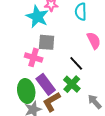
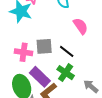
gray square: (47, 42) -> (44, 46), moved

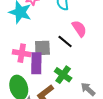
black line: (67, 51) -> (65, 42), moved
purple rectangle: (40, 77) -> (36, 63), moved, turned 45

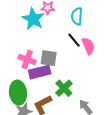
black line: (65, 42) -> (74, 40), moved
purple rectangle: (36, 63) -> (40, 72), turned 65

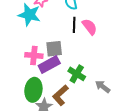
black line: (74, 40) -> (74, 25), turned 56
green ellipse: (18, 93) -> (33, 90), turned 30

